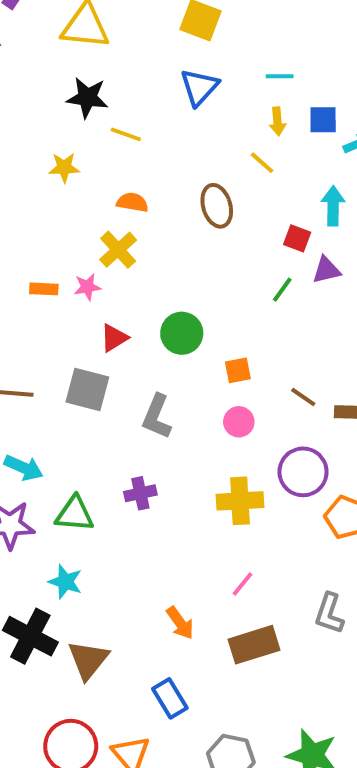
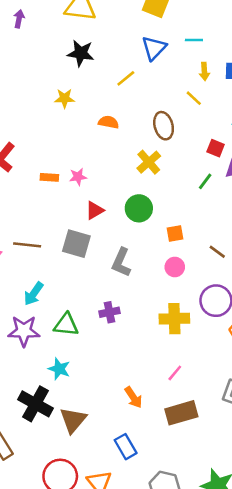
cyan line: (280, 76) -> (194, 40), moved
yellow line: (126, 134) -> (126, 78), moved, turned -60
yellow cross: (118, 250) -> (149, 162), moved
cyan arrow: (24, 468) -> (34, 294), turned 100

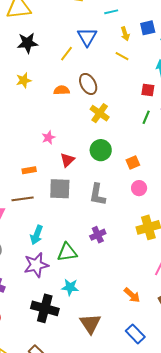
blue triangle: (154, 48) -> (87, 37), moved
brown ellipse: (164, 126) -> (88, 84), moved
orange rectangle: (49, 177) -> (29, 170), moved
black cross: (36, 404) -> (45, 308), moved

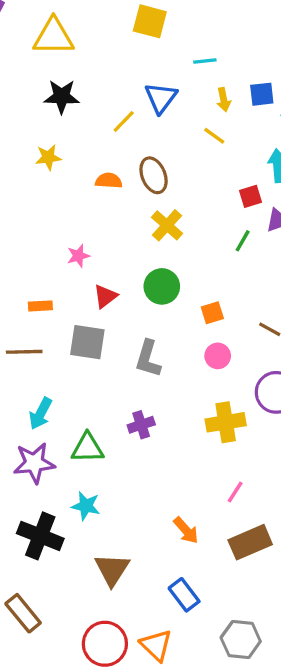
red square: (148, 90) -> (251, 196), turned -32

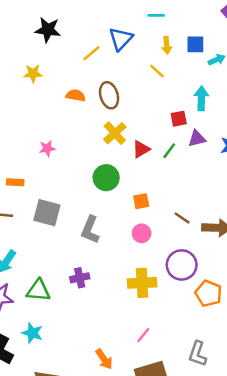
red triangle: (105, 296) -> (141, 149), moved

